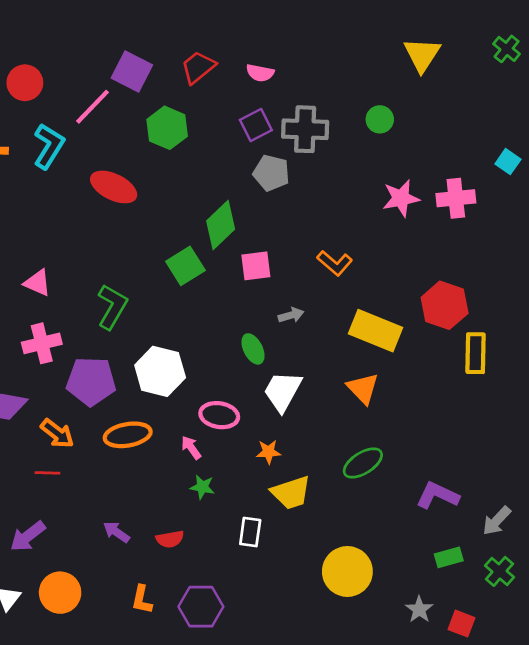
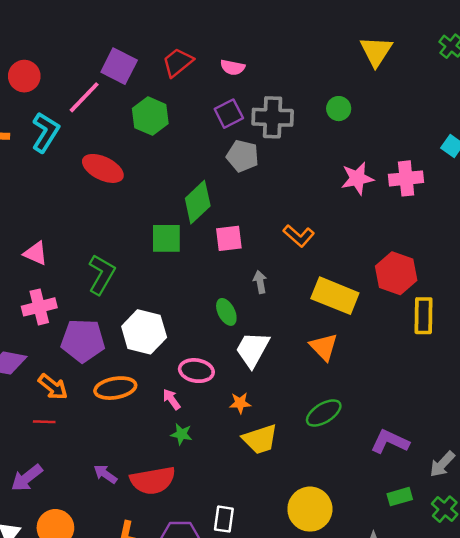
green square: (185, 266) -> (166, 238), turned 32
gray arrow: (291, 315) -> (260, 282), turned -85
white rectangle: (250, 532) -> (224, 519), moved
red semicircle: (170, 539) -> (153, 480), size x1.8

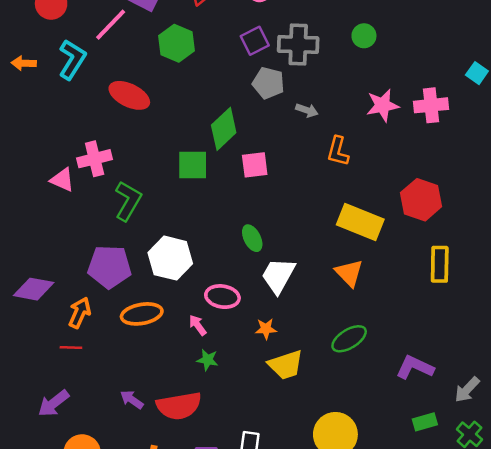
orange L-shape: (299, 236) -> (338, 151), moved, turned 64
gray arrow: (260, 282) -> (307, 110), moved, turned 120
pink cross: (39, 307) -> (95, 159), moved
yellow rectangle: (424, 316) -> (440, 264), moved
orange arrow: (53, 387) -> (80, 313), turned -104

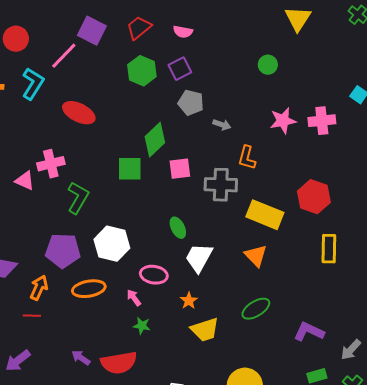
green hexagon: (176, 43) -> (142, 71), moved
gray cross: (298, 44) -> (221, 185), moved
orange star: (266, 329) -> (189, 301), turned -30

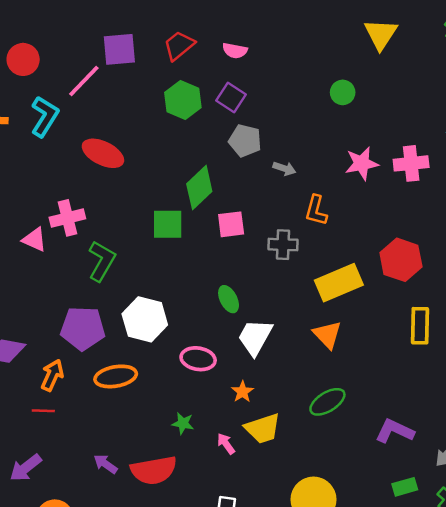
purple square: (92, 31) -> (119, 49), turned -32
purple square: (180, 69) -> (231, 97), turned -30
gray cross: (221, 185) -> (283, 245), size x0.7
yellow rectangle: (265, 215) -> (339, 283), turned -45
pink arrow: (134, 298) -> (226, 444), moved

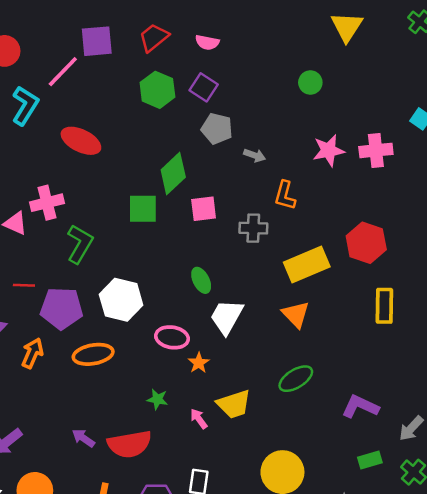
orange star: (242, 392) -> (199, 363), moved
red line: (43, 411) -> (24, 285), moved

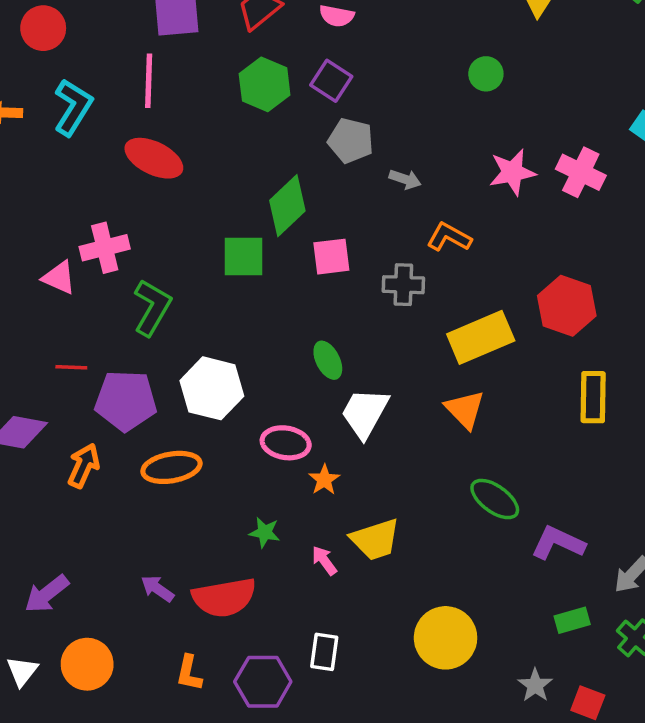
pink line: (63, 72) -> (149, 81), moved, turned -42
pink cross: (376, 150) -> (581, 172), turned 32
orange L-shape: (285, 195) -> (449, 237), turned 104
green ellipse: (296, 379) -> (495, 499), moved, turned 68

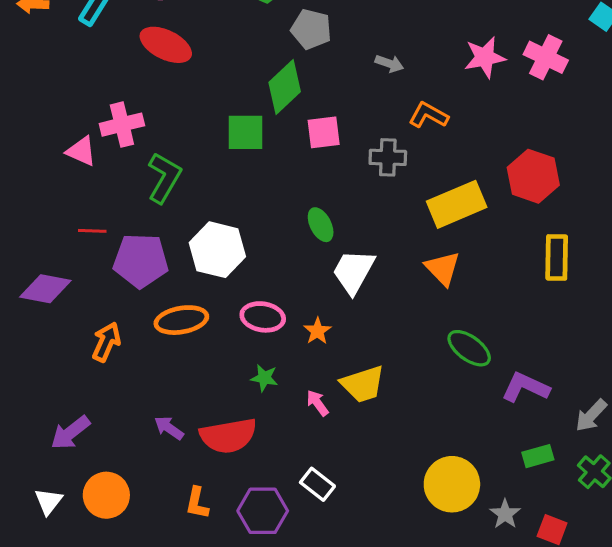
gray pentagon: (351, 141) -> (311, 29), moved
pink ellipse: (286, 443) -> (263, 317), moved
orange arrow: (84, 466) -> (106, 342), moved
yellow circle: (446, 638) -> (452, 484), moved
white rectangle: (324, 652) -> (317, 484), turned -60

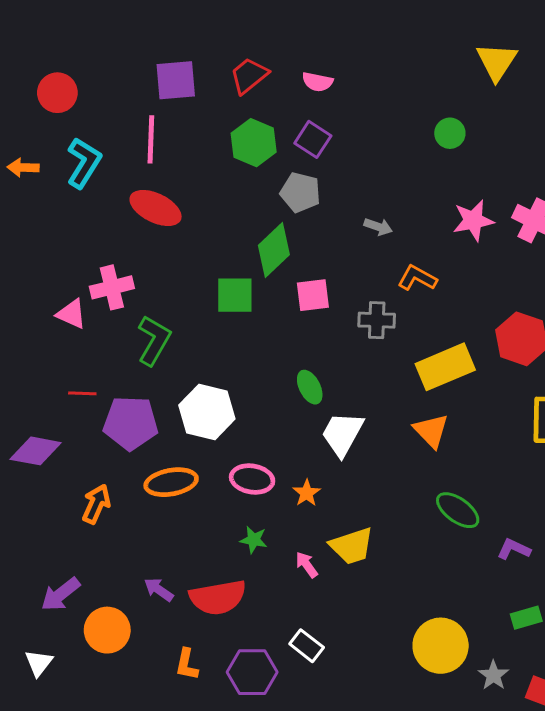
purple L-shape: (525, 387) -> (514, 549), size x0.7
orange circle: (106, 495) -> (107, 630), moved

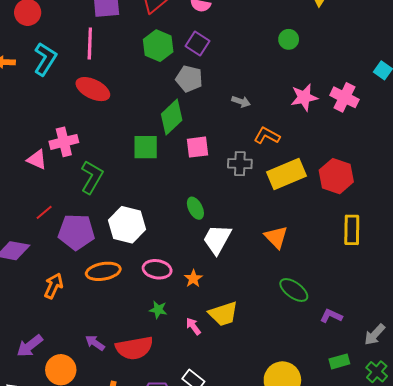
yellow rectangle: (445, 367) -> (287, 174), moved
red line: (82, 393) -> (44, 212), turned -42

